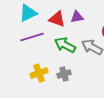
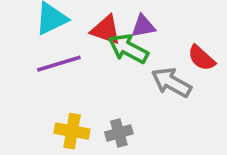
green arrow: (65, 45) -> (128, 49), moved
yellow cross: (39, 73) -> (72, 131), turned 30

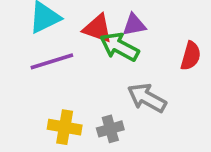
red semicircle: (201, 58) -> (191, 56), turned -116
gray arrow: (171, 82) -> (147, 98), moved

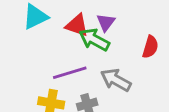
purple triangle: (134, 25) -> (106, 22), turned -42
purple line: (52, 61) -> (70, 73), moved

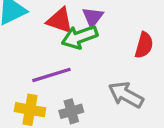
green arrow: (94, 40) -> (80, 37), turned -48
gray arrow: (116, 80) -> (126, 95), moved

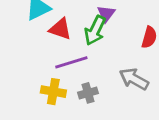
red triangle: (60, 20) -> (60, 29), moved
green arrow: (80, 37) -> (95, 30), turned -44

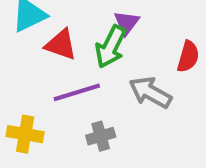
gray arrow: (134, 79) -> (150, 92), moved
yellow cross: (53, 92) -> (25, 134), moved

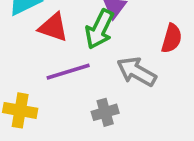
gray cross: (101, 136) -> (105, 112), moved

